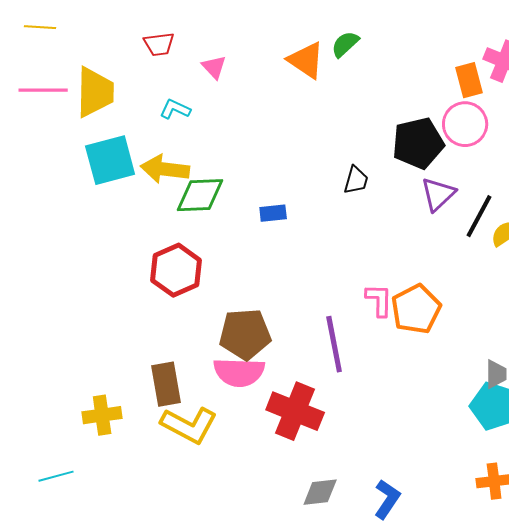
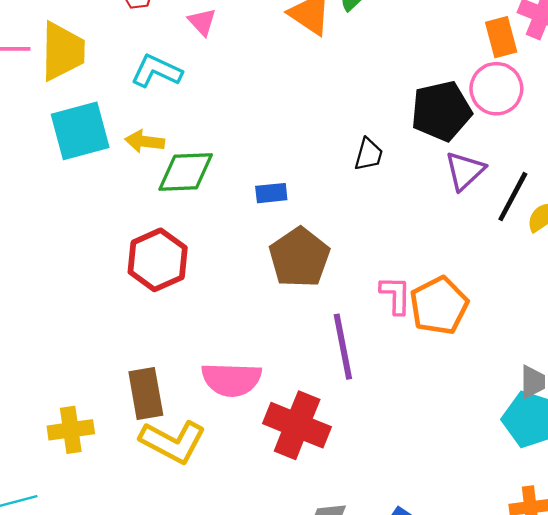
cyan L-shape: (175, 109) -> (156, 71), size x1.4
yellow arrow: (165, 169) -> (145, 141), size x0.7
brown pentagon: (245, 334) -> (299, 258), moved, turned -30

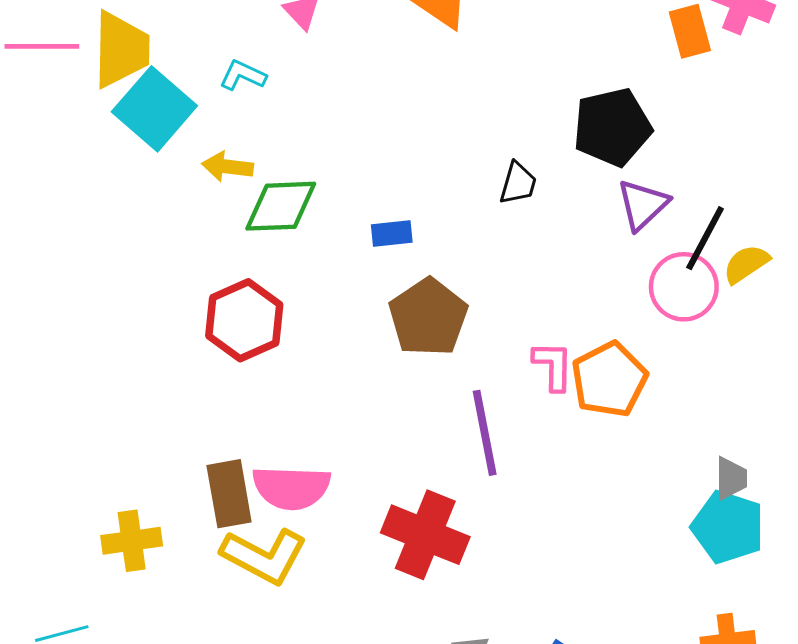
cyan L-shape: (156, 71) -> (243, 75), size x0.7
pink circle: (496, 89) -> (684, 287), moved
cyan square: (80, 131) -> (154, 109), moved, turned -34
pink semicircle: (231, 379) -> (291, 488), moved

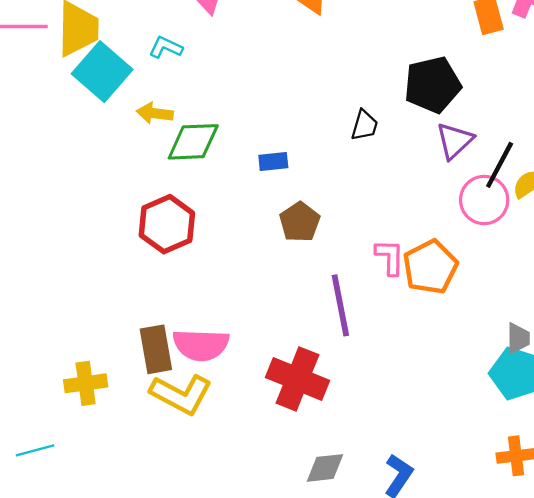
brown pentagon: (428, 317) -> (300, 222), size x0.7

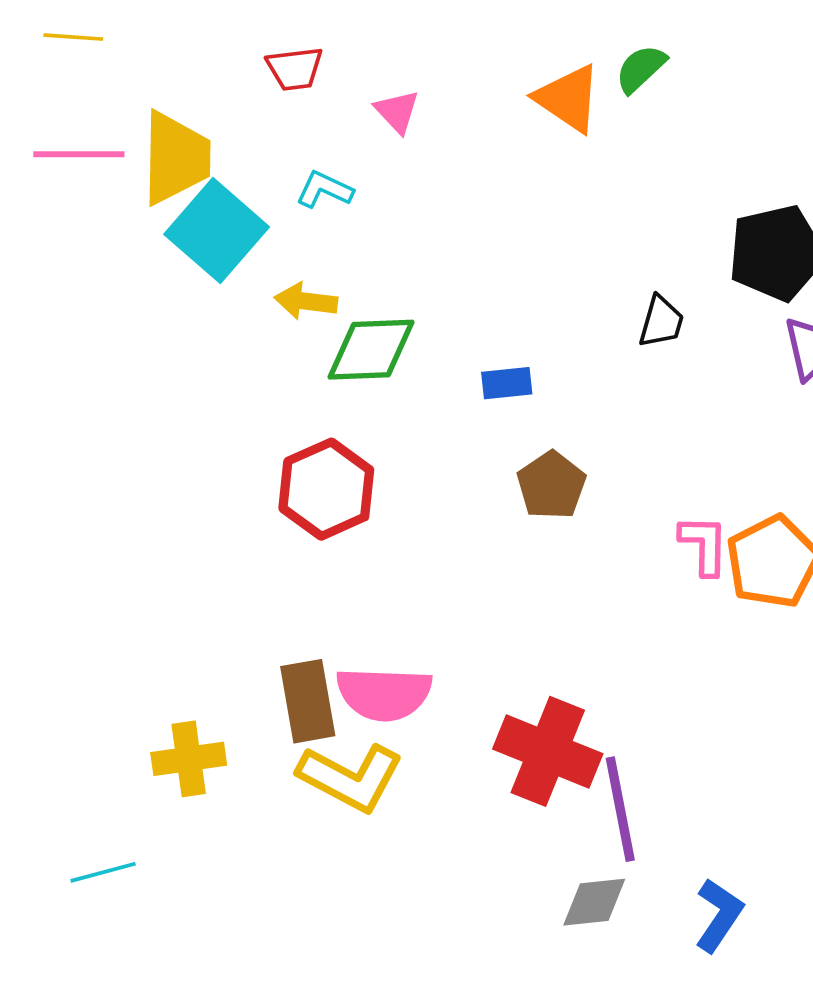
purple line: (340, 305) -> (620, 809), moved

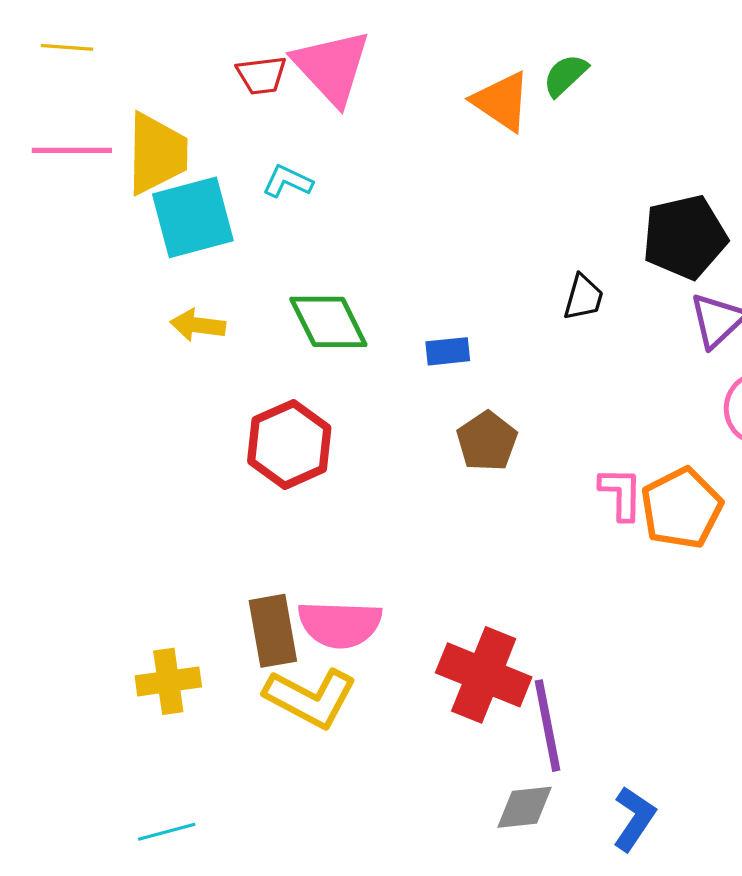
pink triangle: (397, 111) -> (332, 67), moved, size x2.0
cyan square: (217, 231) -> (193, 217), turned 34
yellow arrow: (306, 301) -> (198, 325), moved
green diamond: (371, 350) -> (328, 322), turned 66
cyan line: (103, 872) -> (167, 832), moved

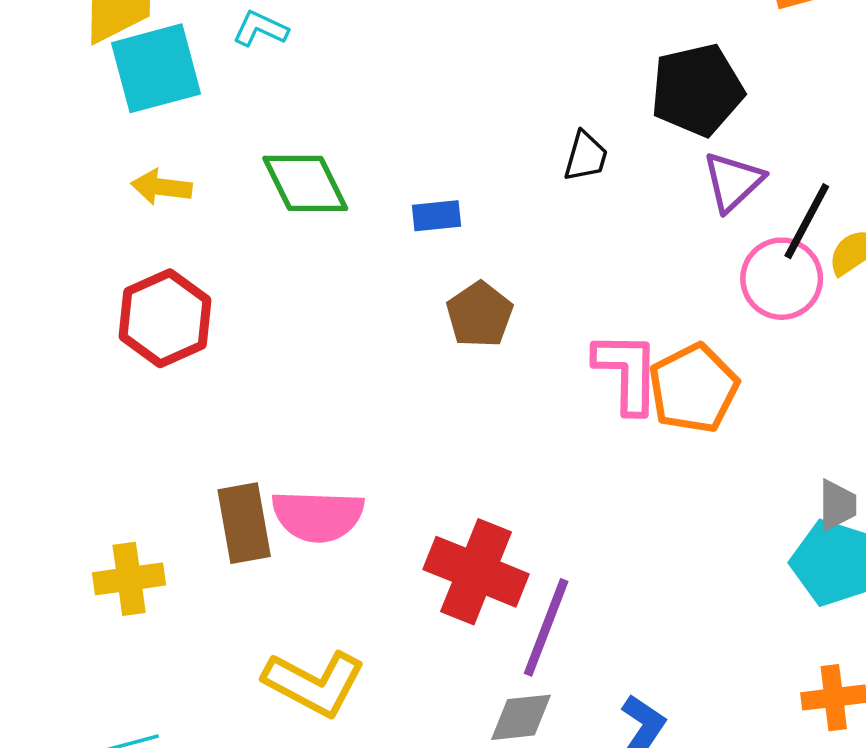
red hexagon: (289, 444) -> (165, 318), moved
pink L-shape: (621, 493) -> (627, 372), size x1.4
yellow L-shape: (310, 698) -> (314, 683), moved
purple line: (547, 726) -> (546, 627), turned 32

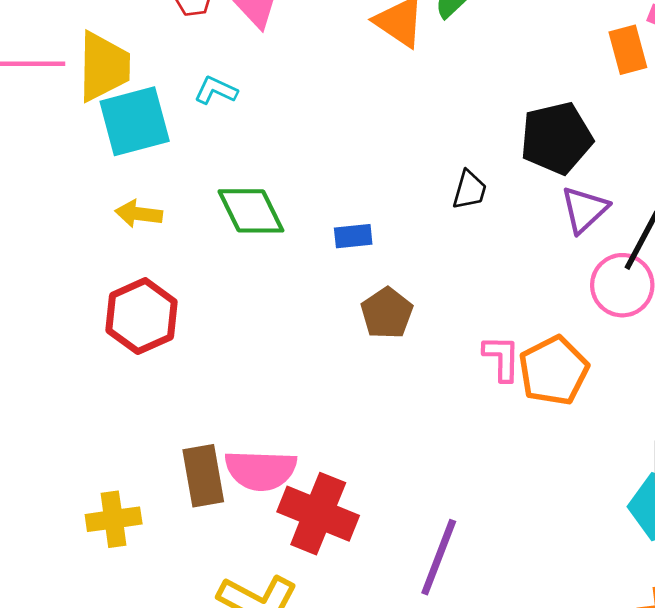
pink L-shape: (627, 372) -> (502, 358), size x0.7
red cross: (476, 572) -> (318, 514), moved

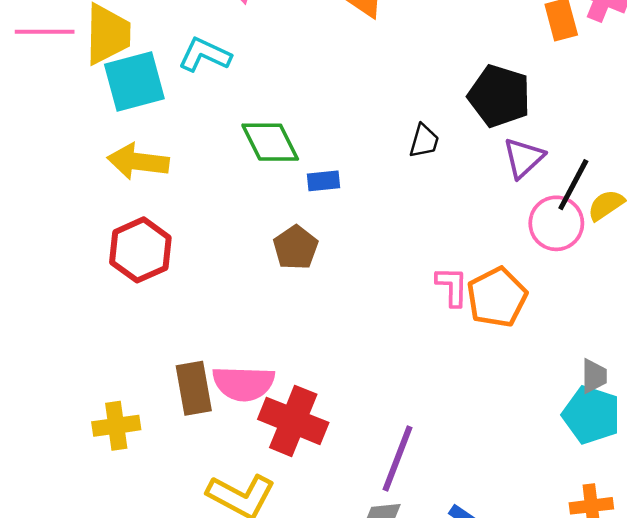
cyan L-shape: (216, 90) -> (205, 55), size x1.4
black pentagon: (556, 138) -> (499, 96), turned 30
green diamond: (251, 211) -> (270, 142), moved
yellow arrow: (139, 214) -> (138, 161), size x1.5
brown pentagon: (387, 313) -> (296, 248), moved

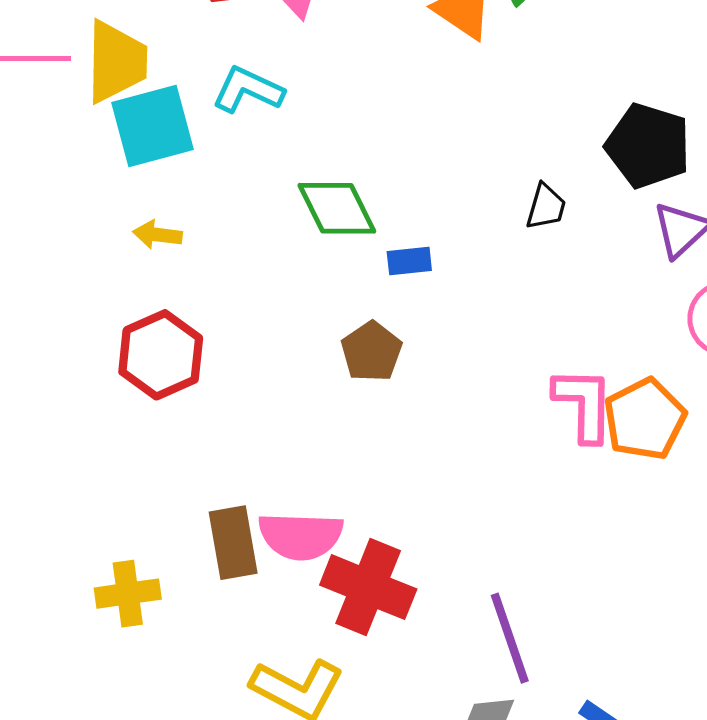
yellow arrow: (138, 161) -> (157, 235), size x0.6
pink L-shape: (452, 286) -> (584, 404), size x1.4
purple line: (397, 459) -> (510, 638), turned -40

